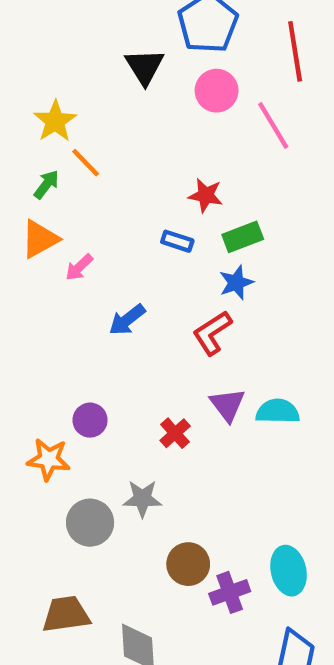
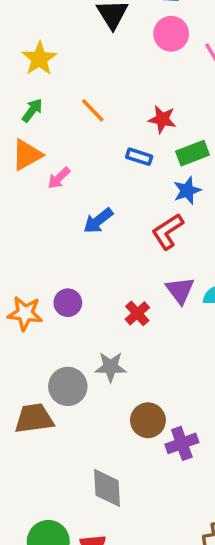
orange line: (86, 163) -> (93, 110), moved
orange star: (49, 459) -> (25, 313), moved
brown trapezoid: (66, 614) -> (34, 418), moved

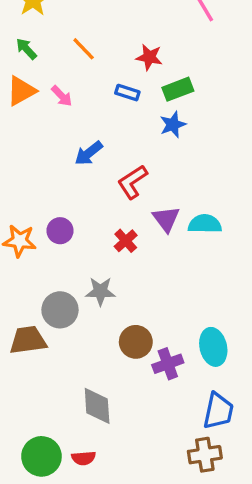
green arrow: (32, 110) -> (26, 49), turned -80
pink arrow: (59, 178) -> (62, 96), moved, turned -90
red L-shape: (168, 231) -> (132, 182), moved

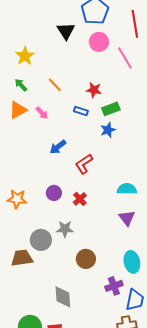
purple triangle: (166, 219) -> (127, 218), moved
purple circle: (60, 231) -> (54, 193), moved
purple cross: (168, 364) -> (114, 286), moved

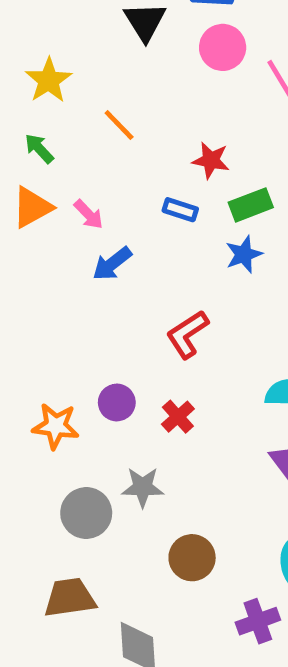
orange line: (55, 85) -> (119, 125), moved
blue arrow: (58, 147) -> (112, 264), moved
orange star: (17, 199) -> (56, 426), moved
brown trapezoid: (22, 258) -> (70, 598), moved

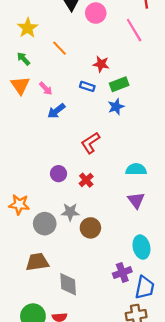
pink circle: (223, 47) -> (96, 13), moved
orange triangle: (32, 207) -> (20, 85), turned -36
orange star: (56, 426) -> (19, 204), moved
brown circle: (192, 558) -> (90, 228), moved

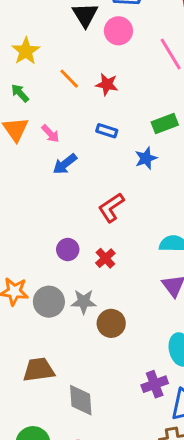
red star: (101, 64) -> (107, 84), moved
green rectangle: (119, 84) -> (165, 123), moved
gray circle: (45, 224) -> (49, 302), moved

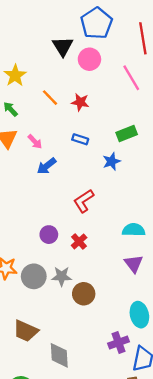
brown trapezoid: (39, 370) -> (26, 331), turned -148

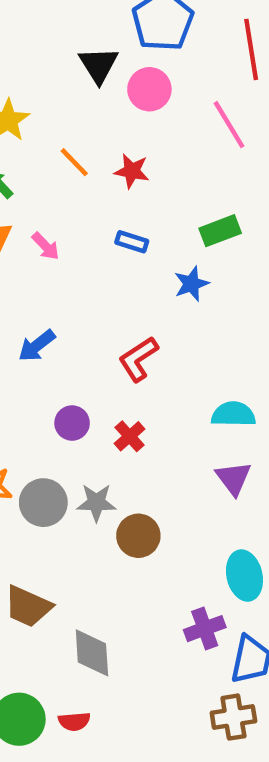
blue arrow: (47, 166) -> (37, 346), moved

